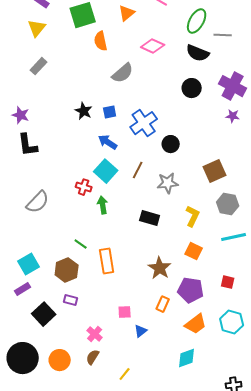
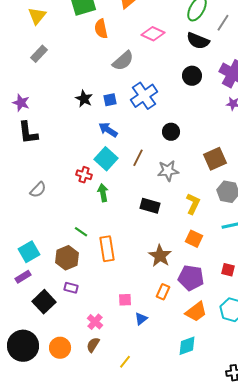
gray line: (223, 35) -> (223, 23), turned -60
blue cross: (144, 123) -> (144, 96), moved
gray semicircle: (38, 202) -> (38, 190), size x0.7

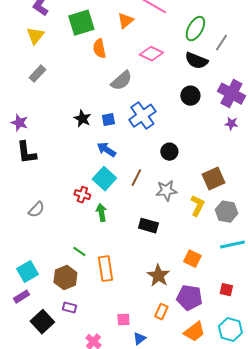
yellow L-shape: (193, 204) -> (197, 206), moved

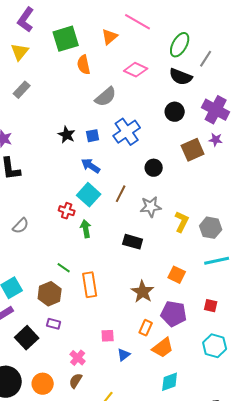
brown square: (213, 179) -> (193, 150), moved
orange trapezoid: (194, 332) -> (163, 348), moved

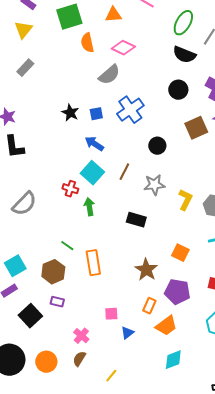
orange triangle: (110, 37) -> (113, 15), turned 36
pink diamond: (136, 70) -> (123, 48), moved
gray semicircle: (21, 226) -> (24, 204), size x1.5

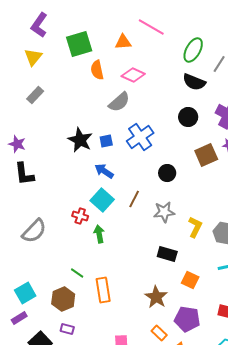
black star: (70, 113) -> (80, 140), size x1.4
black rectangle: (136, 220) -> (167, 254), moved
orange rectangle: (149, 306) -> (159, 333), turned -70

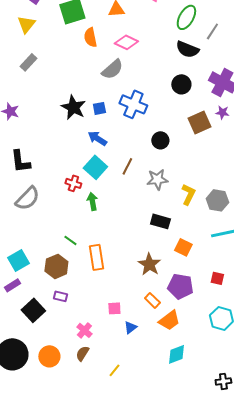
blue cross: (140, 137) -> (133, 104), turned -32
black L-shape: (24, 174) -> (20, 161), moved

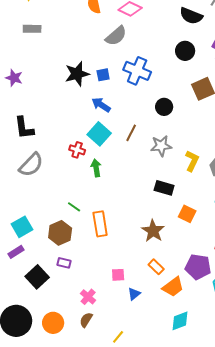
gray rectangle: (28, 62) -> (32, 29), turned 48
black star: (73, 107) -> (77, 74), turned 30
purple pentagon: (180, 286) -> (198, 267), moved

